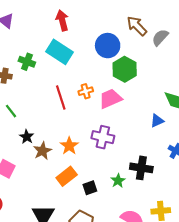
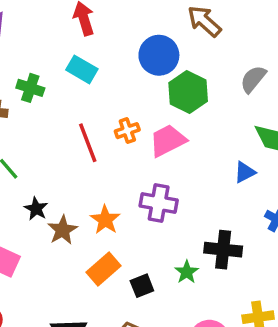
gray semicircle: (160, 37) -> (253, 79), moved
cyan rectangle: (59, 52) -> (82, 69), size x0.7

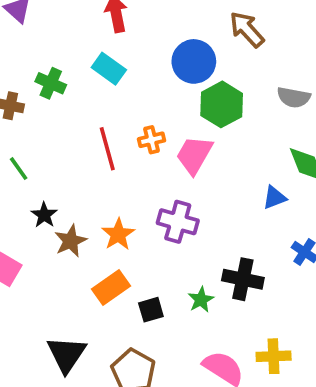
gray semicircle: (253, 79) -> (294, 97), turned -124
pink trapezoid: (168, 141) -> (194, 155), turned -39

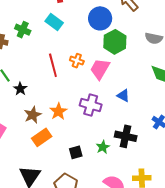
orange cross: (151, 140) -> (77, 61), turned 32
blue triangle: (274, 198) -> (123, 96), moved, turned 48
black star: (44, 215) -> (20, 89), moved
orange rectangle: (111, 288) -> (42, 137), moved

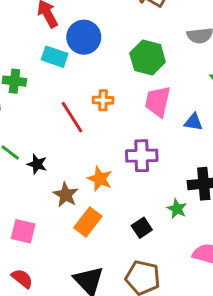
blue circle: (100, 18) -> (84, 37), moved
pink trapezoid: (100, 69) -> (158, 101), moved
blue triangle: (123, 96) -> (194, 122), moved

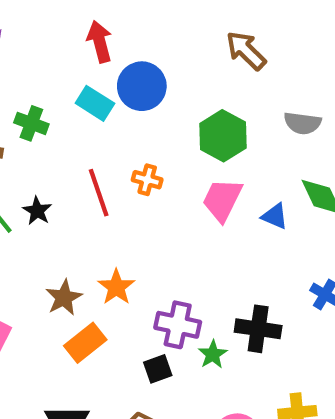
blue triangle: (194, 122) -> (275, 216), moved
purple cross: (142, 156) -> (178, 325), moved
black star: (37, 164) -> (37, 211), moved

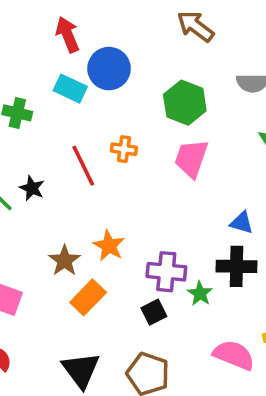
blue triangle: (275, 216) -> (242, 223), moved

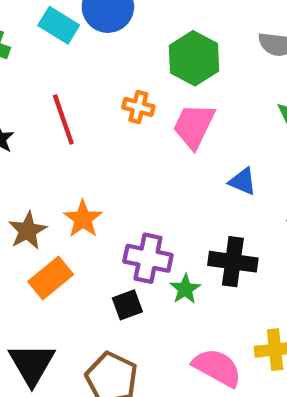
orange cross: (124, 149) -> (138, 107), moved
blue triangle: (242, 223) -> (243, 182), moved

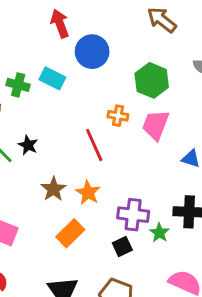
cyan rectangle: (59, 25) -> (52, 78), moved
red line: (63, 119) -> (94, 145), moved
brown star: (28, 231) -> (53, 189), moved

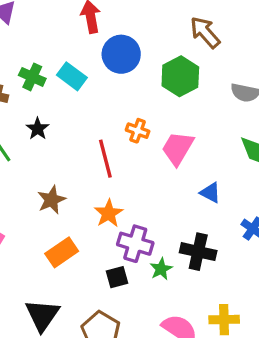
green hexagon: (152, 80) -> (180, 76), moved
black star: (28, 145) -> (38, 129), moved
orange star: (88, 193) -> (109, 213), moved

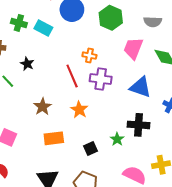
green cross: (32, 77) -> (19, 23), moved
pink trapezoid: (178, 148) -> (133, 48), moved
blue triangle: (210, 193) -> (141, 87), size x1.6
purple cross: (135, 244) -> (101, 79), moved
orange rectangle: (62, 252) -> (54, 138), turned 36

